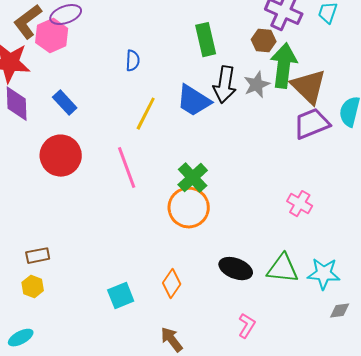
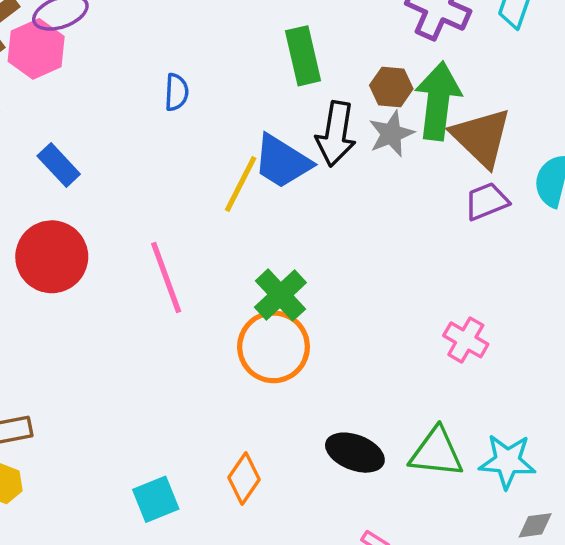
brown hexagon: (264, 41) -> (391, 87), moved
yellow line: (146, 114) -> (241, 184), moved
purple trapezoid: (312, 124) -> (487, 201), size x0.7

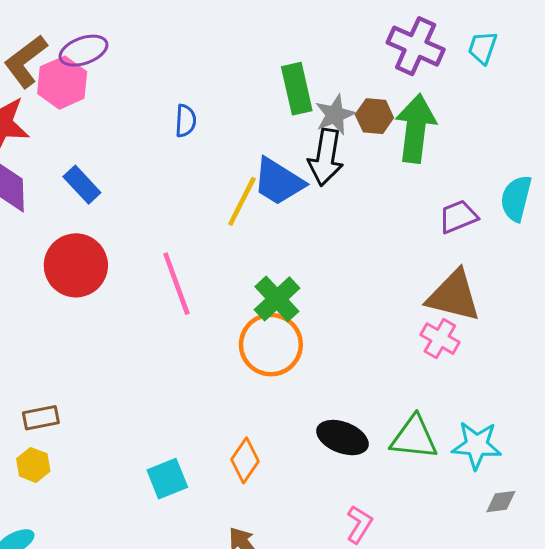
gray star: (391, 134) -> (335, 115), moved
brown triangle: (481, 137) -> (454, 296), moved, turned -30

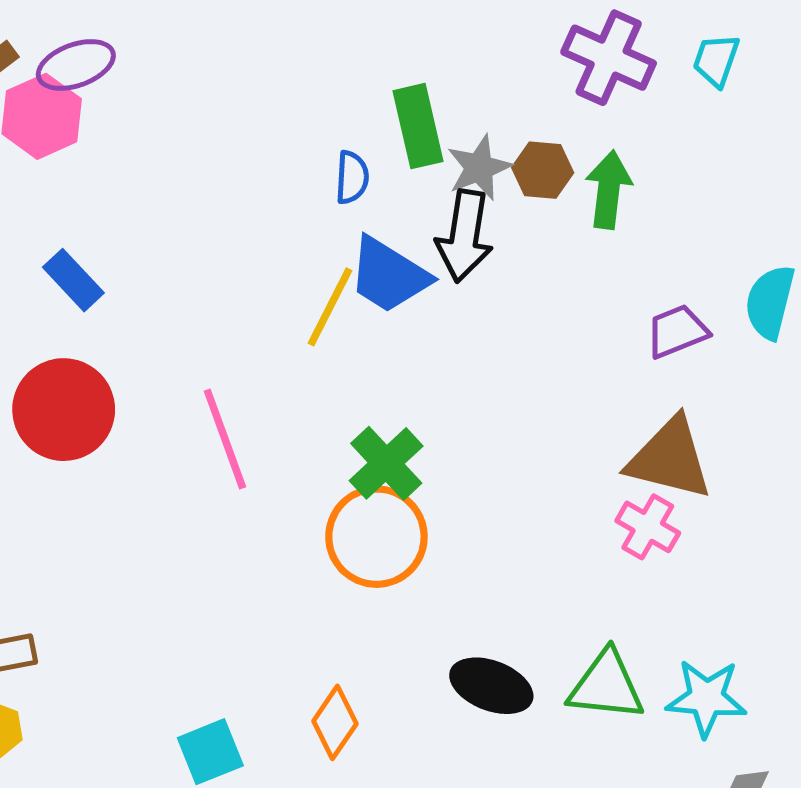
blue semicircle: (186, 121) -> (352, 177), moved
green arrow: (416, 128) -> (609, 190), size x0.7

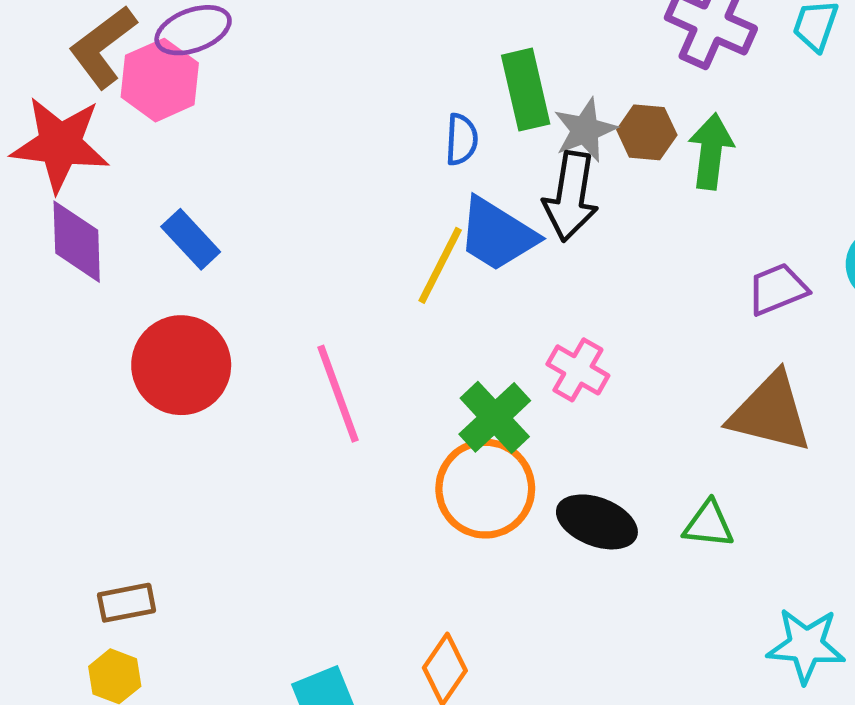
pink cross: (648, 527) -> (578, 370), moved
black ellipse: (491, 686) -> (597, 522), moved
green triangle: (606, 686) -> (709, 524), moved, size x0.7

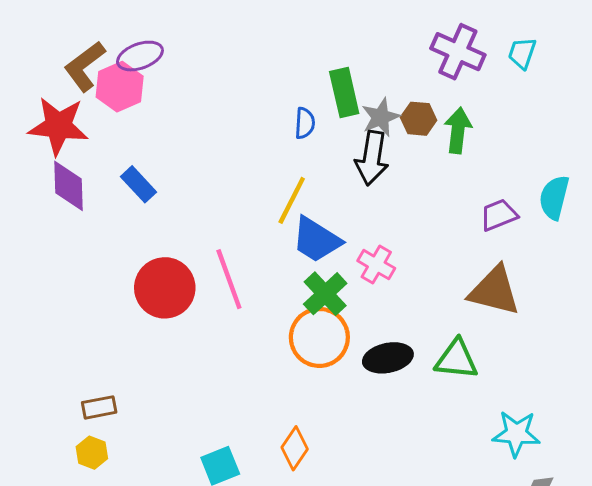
blue trapezoid: (497, 234) -> (316, 240), moved
red circle: (181, 365) -> (165, 288), moved
black ellipse: (597, 522) -> (388, 358), turned -33
green triangle: (709, 524) -> (456, 359), size x1.4

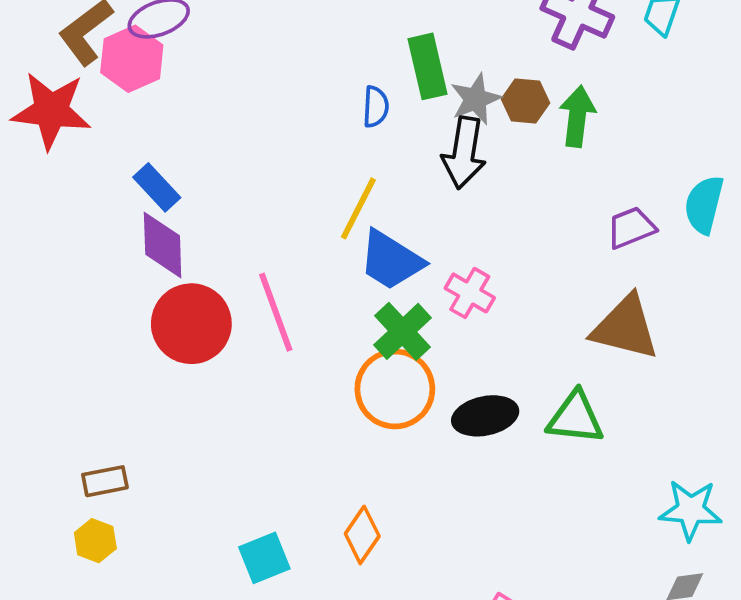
purple diamond: (69, 186) -> (163, 245), moved
cyan star: (516, 434) -> (691, 510), moved

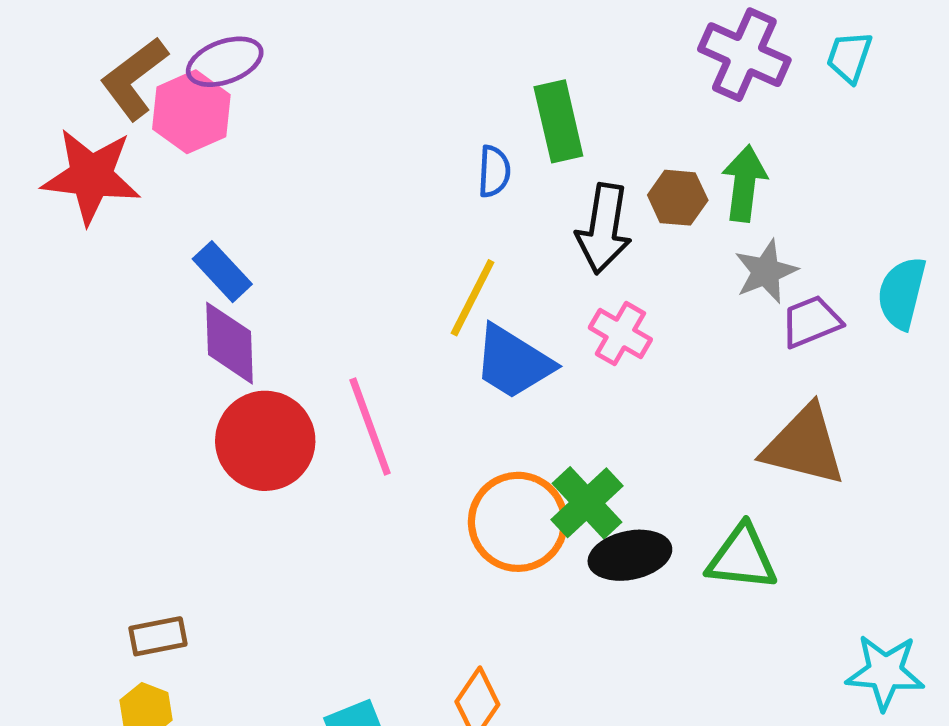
gray star: (476, 99) -> (766, 272), moved
brown hexagon: (525, 101) -> (678, 198), moved
pink cross: (470, 293) -> (620, 334), moved
green cross: (403, 331) -> (587, 503), moved

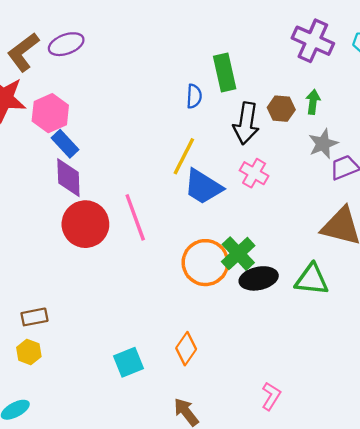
pink hexagon: (191, 112) -> (50, 113), moved
green arrow: (744, 183) -> (313, 102), size x0.7

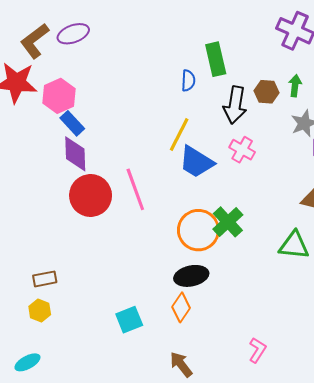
black ellipse: (259, 278) -> (191, 276), moved

